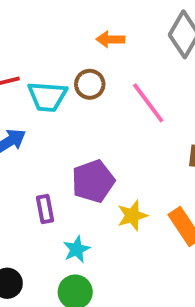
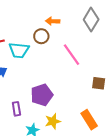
brown circle: (90, 84) -> (41, 36), moved
yellow star: (132, 216) -> (53, 121), moved

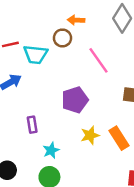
purple pentagon: (42, 95) -> (75, 100), moved
yellow star: (53, 121) -> (90, 135), moved

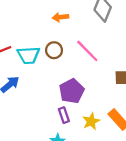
brown circle: (62, 38) -> (54, 50), moved
purple rectangle: (32, 125) -> (64, 115), moved

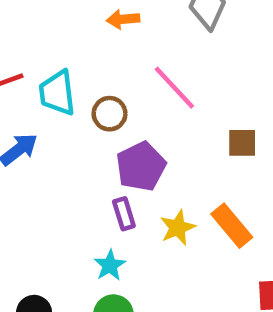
brown circle: (54, 50) -> (110, 114), moved
cyan trapezoid: (28, 55) -> (57, 93), turned 85

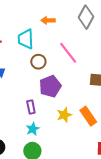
cyan trapezoid: (57, 93) -> (26, 39), moved
purple rectangle: (124, 214) -> (31, 107), moved

